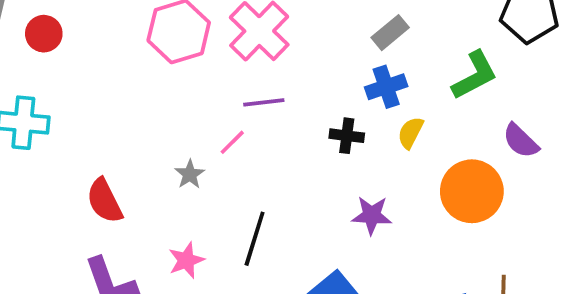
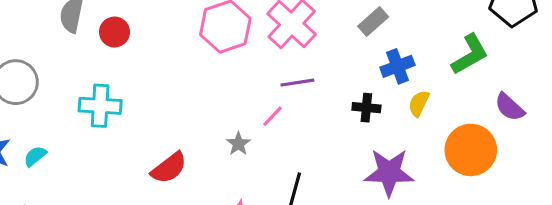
gray rectangle: (390, 33) -> (373, 21), moved
red semicircle: (104, 201) -> (169, 168), turned -99
purple star: (372, 215) -> (389, 172), size x1.5

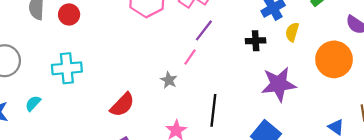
purple line: (297, 83) -> (204, 30), turned -35
cyan semicircle: (35, 156) -> (33, 103), moved

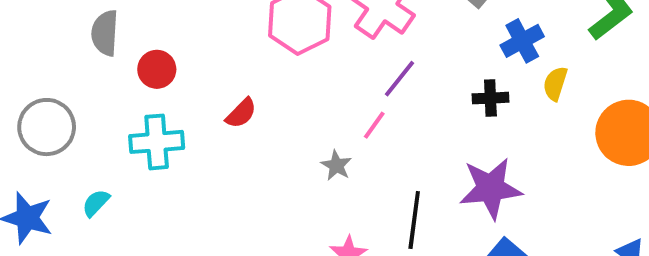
red circle: (69, 14) -> (157, 69), moved
purple star: (279, 84) -> (491, 188), moved
red semicircle: (122, 105) -> (241, 113), moved, size x0.7

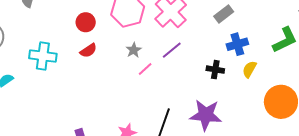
red circle: (157, 69) -> (86, 22), moved
pink line: (374, 125) -> (145, 69), moved
gray star: (336, 165) -> (134, 50), moved

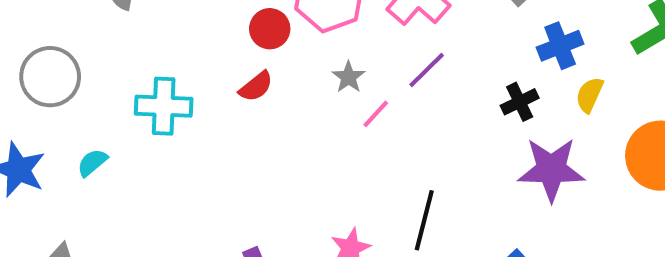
red circle: (86, 22) -> (270, 29), moved
black cross: (215, 70) -> (520, 102), turned -30
purple star: (206, 115) -> (551, 169), moved

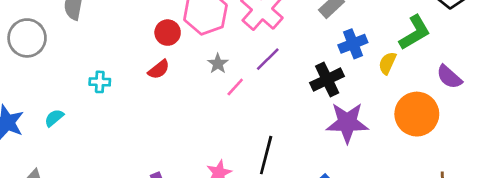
gray circle: (50, 77) -> (27, 38), moved
yellow semicircle: (589, 95) -> (387, 63), moved
black cross: (520, 102) -> (327, 80), size x1.4
cyan cross: (164, 106) -> (100, 82), size x0.6

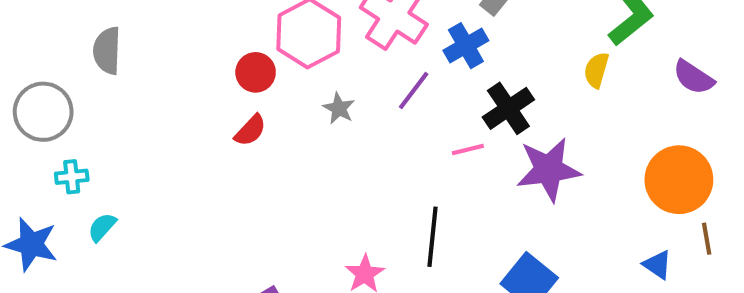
blue cross: (353, 44) -> (466, 46), moved
cyan cross: (100, 82) -> (72, 177), moved
pink line: (235, 87) -> (468, 149), moved, turned 42
orange circle: (417, 114) -> (679, 180), moved

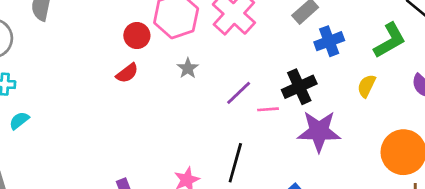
blue cross: (466, 46) -> (329, 41), moved
yellow semicircle: (596, 70) -> (366, 86), moved
purple line: (414, 90) -> (239, 93), moved

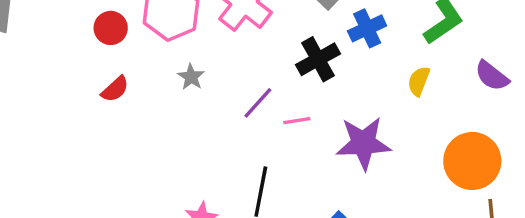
red circle: (137, 36) -> (111, 28), moved
black cross: (299, 87) -> (318, 59), moved

